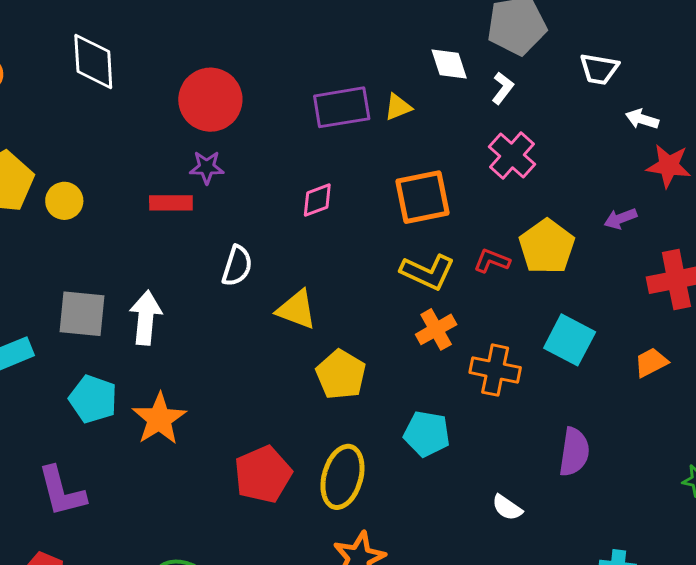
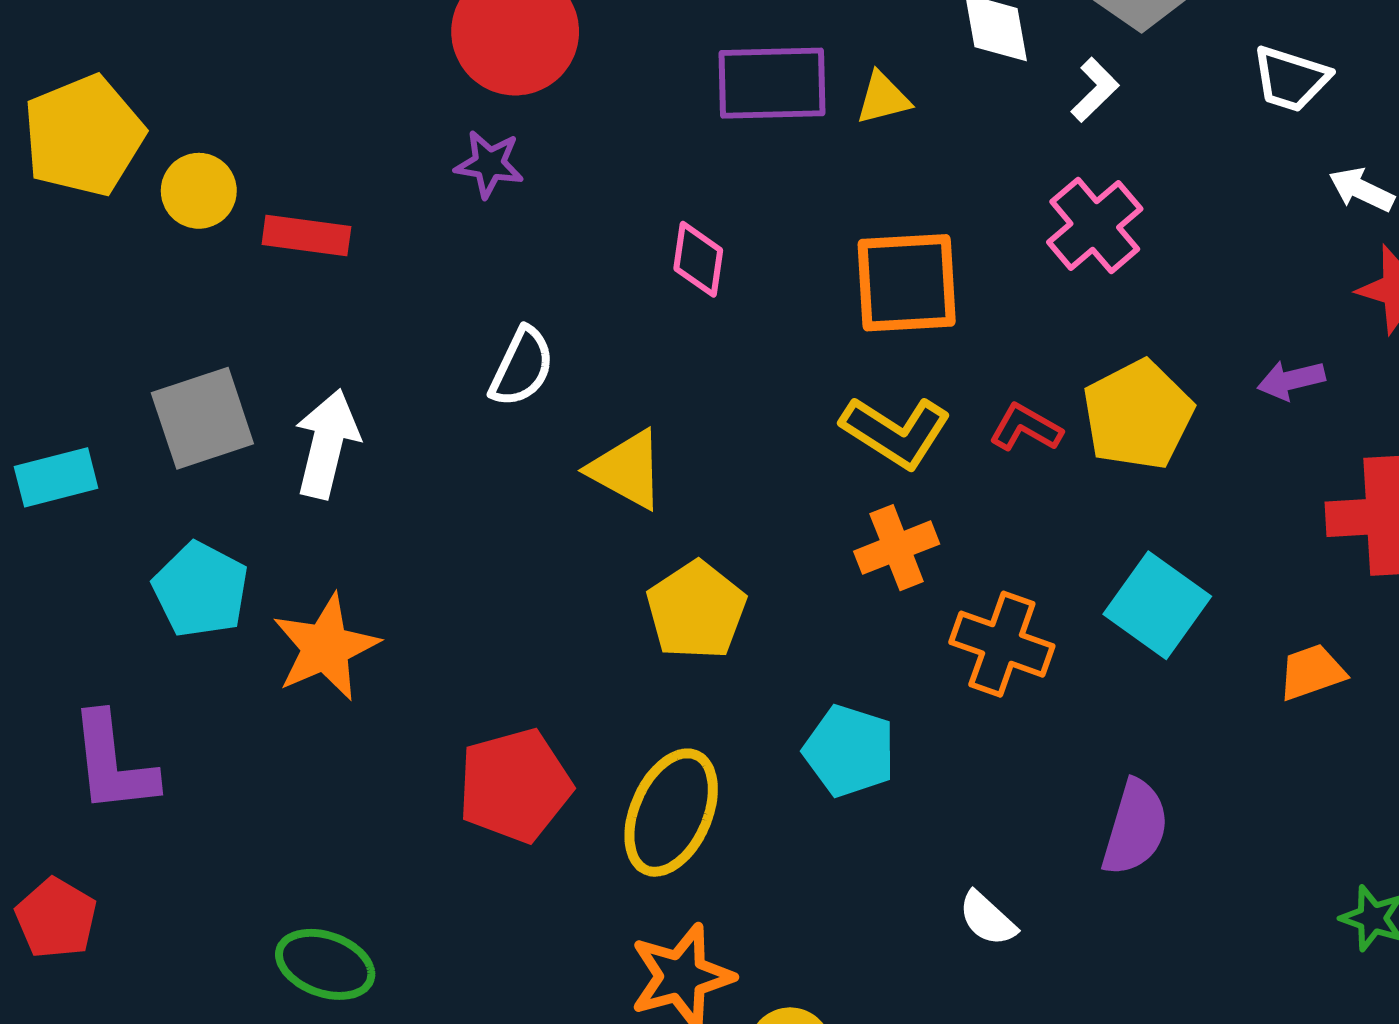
pink diamond: (317, 200) -> (698, 259), turned -69
red rectangle: (171, 203) -> (306, 236), moved
gray square: (82, 314) -> (202, 418), turned -32

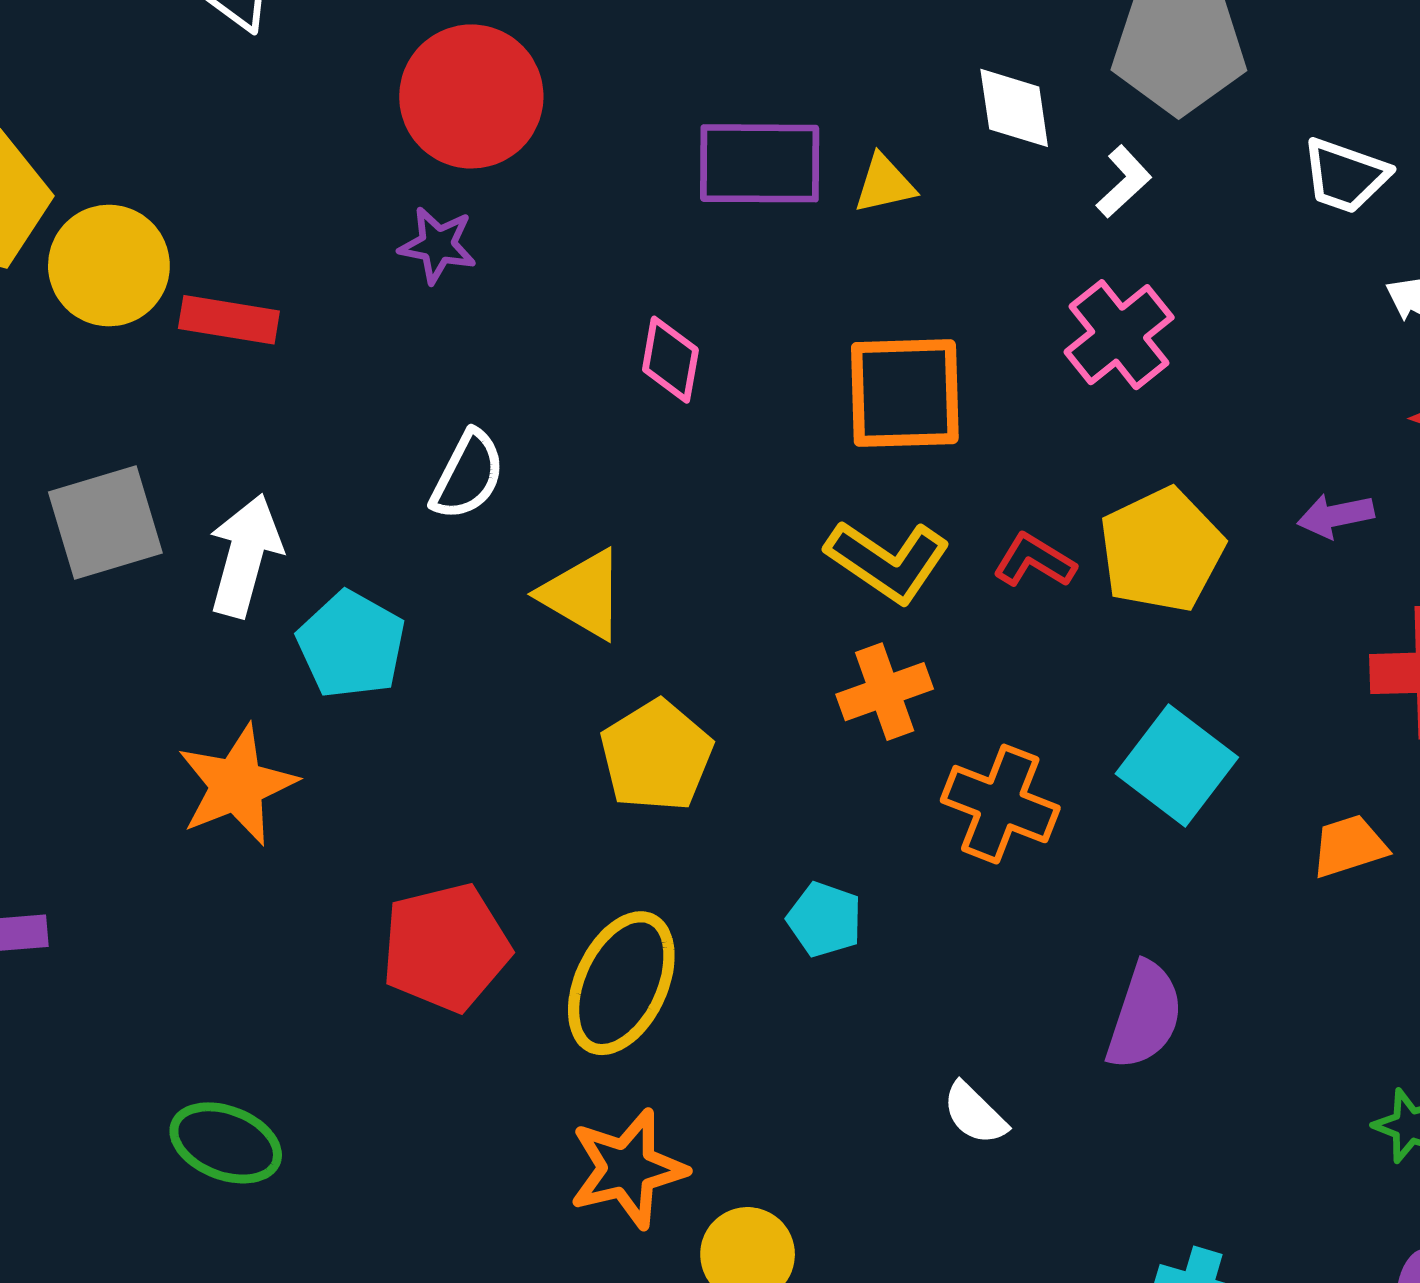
yellow circle: (199, 191) -> (109, 266), size x1.4
cyan pentagon: (201, 590) -> (351, 645), moved
cyan pentagon: (849, 751) -> (825, 919), size x0.7

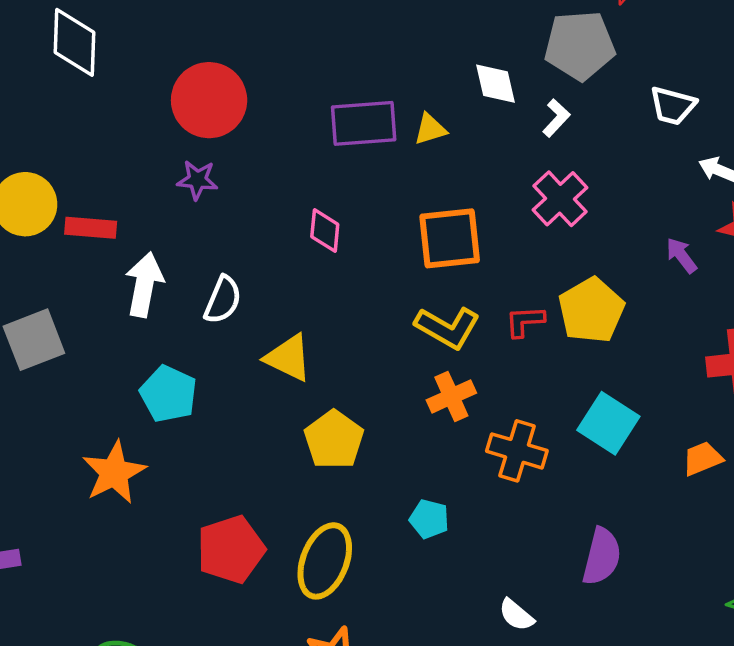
purple arrow: (1336, 516) -> (681, 255), moved, turned 69
white arrow: (245, 556) -> (144, 285), moved
red L-shape: (1034, 561) -> (525, 321), turned -30

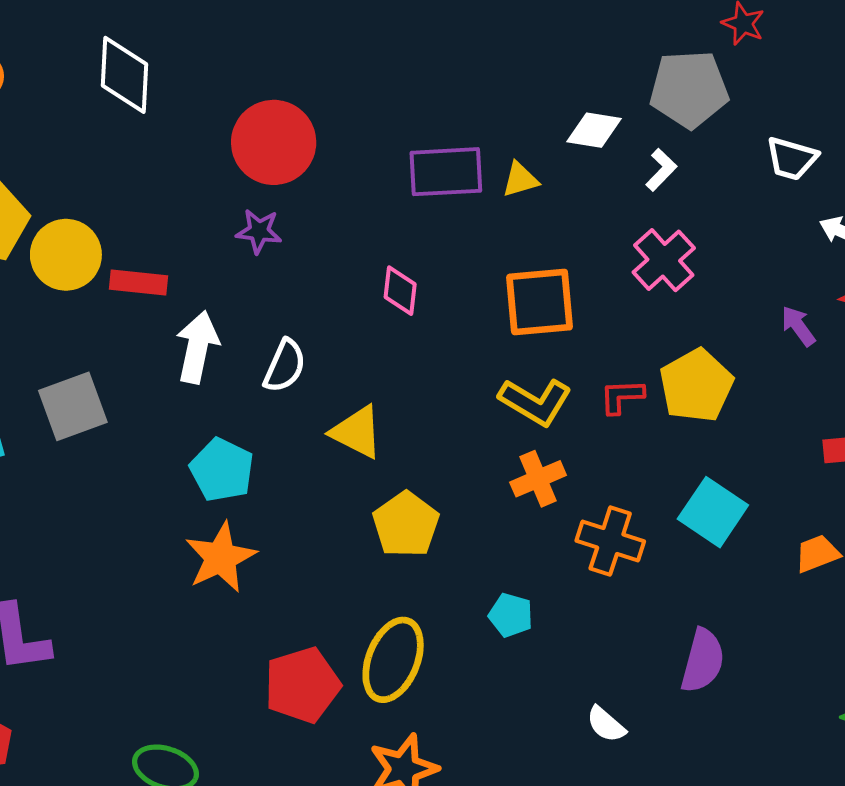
white diamond: (495, 84) -> (594, 130), turned -69
orange star: (114, 473) -> (221, 557), moved
red pentagon: (231, 549) -> (302, 685), moved

